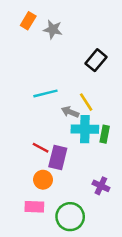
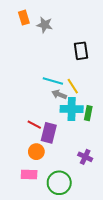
orange rectangle: (28, 21) -> (24, 18), turned -48
black rectangle: (96, 60) -> (81, 51), turned -48
cyan line: (45, 93) -> (53, 81), moved, turned 30

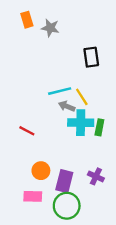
cyan line: (53, 81) -> (60, 91), turned -30
red line: (34, 125) -> (27, 131), moved
purple rectangle: (49, 133) -> (64, 181), moved

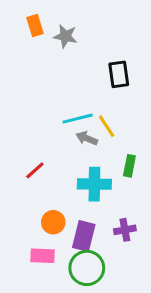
cyan cross: (81, 123) -> (94, 184), moved
red line: (27, 131) -> (35, 170), turned -70
purple cross: (96, 176) -> (125, 230), turned -35

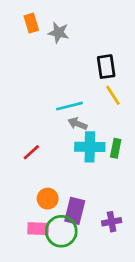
yellow line: (107, 126) -> (113, 95), moved
cyan cross: (94, 184) -> (90, 147), moved
purple cross: (125, 230) -> (112, 222), moved
green circle: (87, 268) -> (61, 231), moved

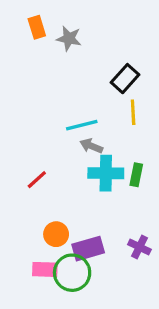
black rectangle: (106, 67) -> (125, 79), turned 50
yellow line: (113, 95) -> (133, 112), turned 30
purple rectangle: (75, 211) -> (88, 249), turned 60
purple cross: (112, 222) -> (139, 247), moved, turned 36

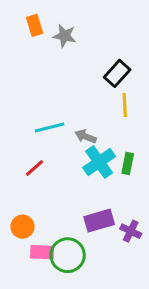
cyan line: (82, 125) -> (50, 127), moved
cyan cross: (106, 173) -> (99, 162), turned -36
orange circle: (56, 234) -> (23, 227), moved
purple rectangle: (88, 249) -> (99, 221), moved

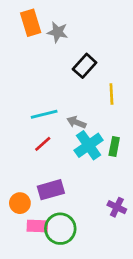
orange rectangle: (35, 25) -> (31, 23), size x1.4
black rectangle: (117, 73) -> (85, 66), moved
red line: (35, 168) -> (43, 144), moved
purple rectangle: (99, 221) -> (51, 190), moved

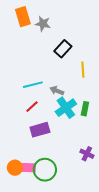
purple rectangle: (51, 190) -> (40, 130), moved
orange circle: (20, 203) -> (15, 168), moved

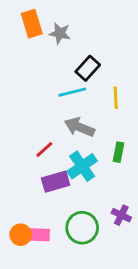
cyan line: (33, 85) -> (72, 92), moved
gray arrow: (57, 91) -> (79, 127), size x1.5
cyan cross: (66, 108) -> (82, 166), moved
green circle: (45, 170) -> (82, 228), moved

